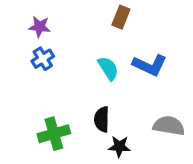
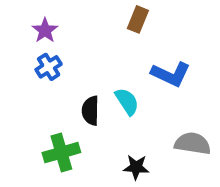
purple star: (40, 27) -> (45, 30), turned 30
cyan semicircle: (108, 68) -> (127, 102), moved
black semicircle: (102, 119) -> (91, 111), moved

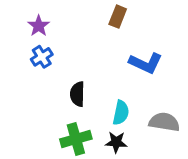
cyan semicircle: (127, 102) -> (121, 113), moved, turned 45
green cross: (61, 153) -> (76, 139), moved

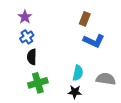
brown rectangle: (118, 17) -> (85, 19), moved
black semicircle: (77, 94) -> (32, 57), moved
green cross: (76, 139) -> (38, 83), moved

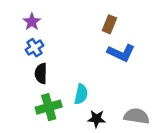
cyan semicircle: (78, 73) -> (81, 94), moved
gray semicircle: (106, 79) -> (137, 116), moved

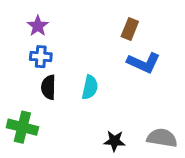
blue cross: (34, 48) -> (41, 57), turned 36
cyan semicircle: (81, 94) -> (90, 87), moved
green cross: (49, 107) -> (22, 127), moved, turned 30

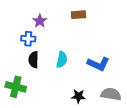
purple star: (38, 26) -> (40, 21), moved
brown rectangle: (130, 29) -> (78, 15), moved, turned 64
blue L-shape: (144, 63) -> (98, 64), moved

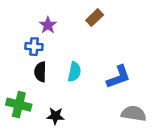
brown rectangle: (78, 15) -> (95, 18), turned -40
blue L-shape: (98, 64) -> (119, 77), turned -45
black star: (78, 96) -> (55, 116), moved

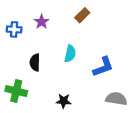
blue cross: (34, 47) -> (14, 29), moved
cyan semicircle: (74, 72) -> (70, 54), moved
black star: (55, 116) -> (64, 101), moved

